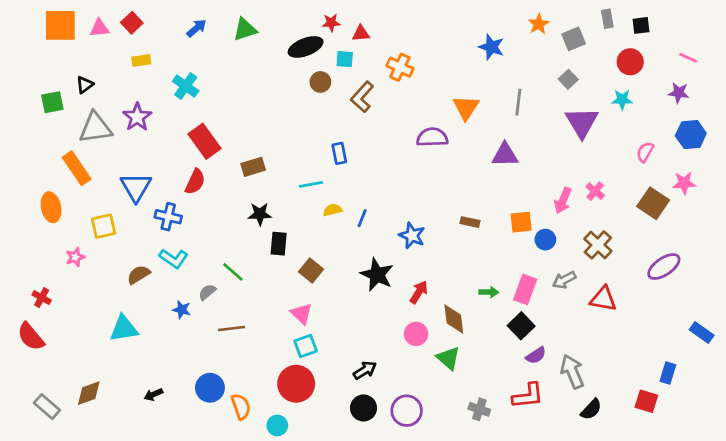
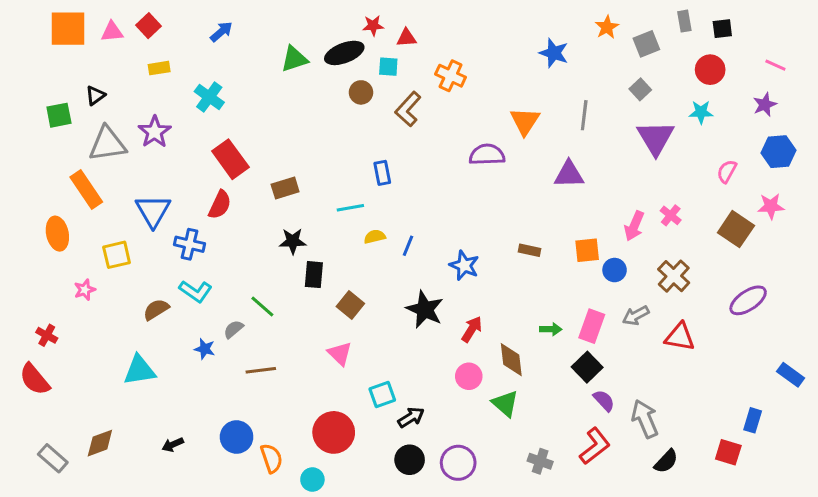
green triangle: (245, 29) -> (294, 59), moved
purple star: (679, 93) -> (765, 105), turned -30
cyan square: (306, 346) -> (382, 394), moved
purple semicircle: (536, 355) -> (604, 401), turned -100
red L-shape: (528, 396) -> (595, 446), turned -32

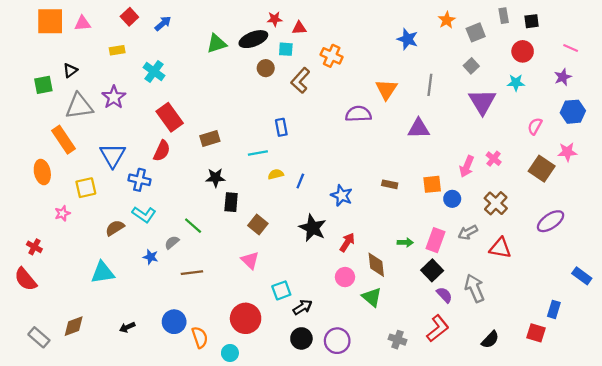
red square: (148, 26) -> (129, 17), moved
gray arrow: (645, 419) -> (475, 288), moved

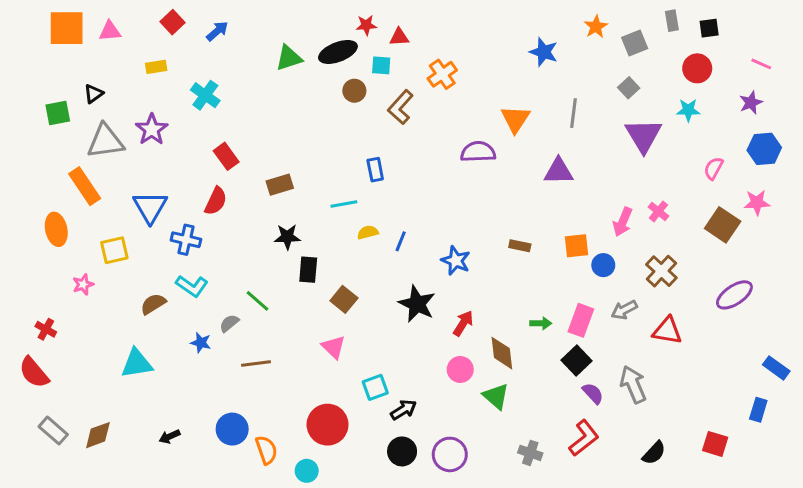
orange cross: (332, 56) -> (442, 74), turned 30
red rectangle: (170, 117) -> (226, 156), size x0.7
blue rectangle: (554, 309) -> (758, 410), moved
gray rectangle: (39, 337) -> (53, 431), moved

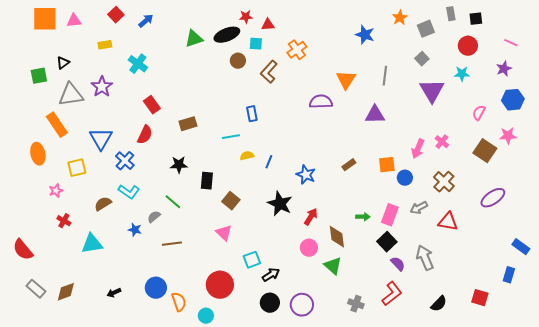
black star: (287, 237) -> (179, 165), moved
blue cross: (186, 240) -> (125, 161), turned 30
brown rectangle: (520, 246) -> (349, 165), turned -48
red cross: (46, 329) -> (64, 221), moved

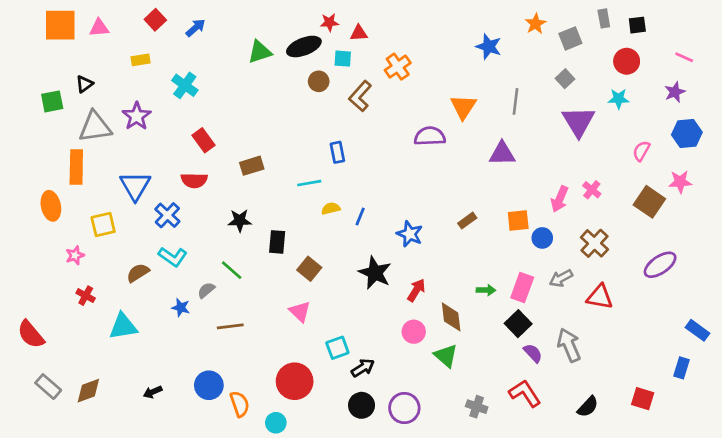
orange rectangle: (57, 125) -> (76, 167), turned 35
red semicircle: (145, 135) -> (194, 180), turned 66
red L-shape: (392, 294) -> (525, 393), turned -85

